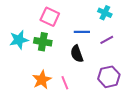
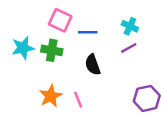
cyan cross: (105, 13) -> (130, 26), moved
blue line: (82, 32) -> (88, 32), moved
purple hexagon: (109, 77) -> (147, 98), moved

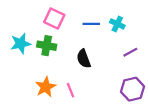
blue line: (88, 32) -> (91, 24), moved
purple line: (129, 48) -> (130, 52), moved

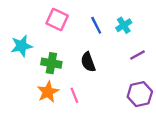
blue line: (91, 24) -> (96, 25), turned 63
cyan cross: (117, 24) -> (124, 25), turned 32
green cross: (47, 46) -> (51, 63), moved

